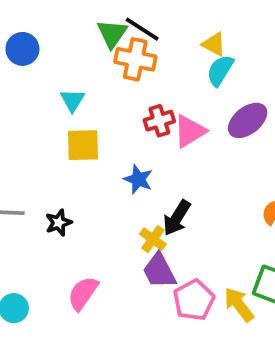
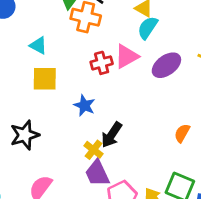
cyan triangle: (73, 100) -> (38, 45), turned -36
pink triangle: (190, 131) -> (127, 56), moved
black star: (59, 223) -> (25, 135), size x1.5

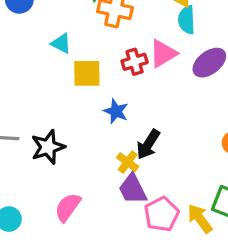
cyan semicircle: (148, 28) -> (187, 20), turned -35
yellow square: (45, 79) -> (87, 73), moved

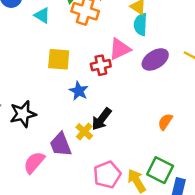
cyan triangle: (61, 43) -> (42, 15), moved
red cross: (135, 62) -> (101, 65), moved
purple trapezoid: (133, 189) -> (61, 145), moved

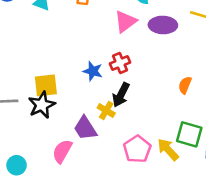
yellow square: (59, 59) -> (46, 85), moved
purple ellipse: (155, 59) -> (163, 25), turned 45
red cross: (101, 65) -> (120, 63), moved

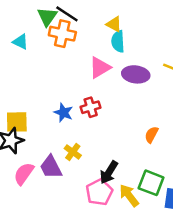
black arrow: (121, 95) -> (109, 172), moved
pink semicircle: (62, 151) -> (24, 174), moved

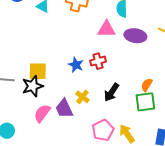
pink triangle: (100, 68) -> (106, 29), turned 30
black arrow: (109, 172) -> (111, 92), moved
green square: (151, 183) -> (145, 102), moved, turned -30

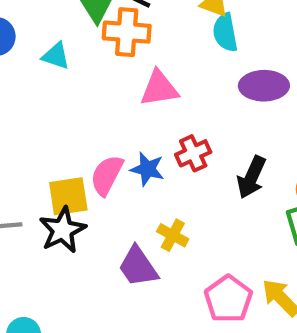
pink triangle: (106, 29) -> (159, 88), moved
black arrow: (111, 92) -> (252, 177), moved
pink semicircle: (42, 113) -> (107, 175), moved

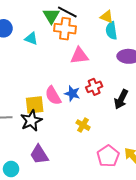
pink semicircle: (107, 175) -> (53, 96), turned -60
purple trapezoid: (138, 267) -> (39, 155), moved

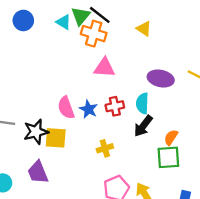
cyan semicircle: (111, 31) -> (142, 103), moved
cyan triangle: (31, 39) -> (64, 22), moved
yellow square: (35, 105) -> (56, 138), moved
yellow cross: (83, 125) -> (105, 148), moved, turned 32

